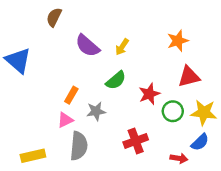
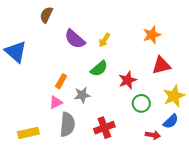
green circle: (173, 111) -> (141, 103), moved
yellow star: (204, 112) -> (174, 96), turned -30
red cross: (136, 141) -> (104, 128), moved

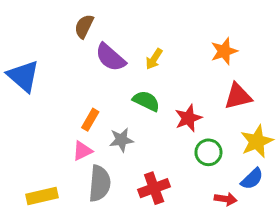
brown semicircle: (46, 15) -> (84, 26), moved
green semicircle: (99, 69) -> (146, 101), turned -114

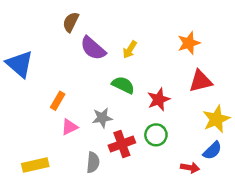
orange rectangle: (90, 120) -> (58, 101), moved
green circle: (208, 152) -> (156, 135), moved
gray semicircle: (100, 183) -> (93, 162), moved, size x0.7
red cross: (154, 188) -> (122, 144), moved

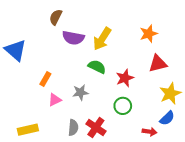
purple semicircle: (93, 48) -> (73, 38), turned -30
yellow arrow: (130, 50) -> (102, 39), size x1.6
red cross: (122, 144) -> (96, 128), moved, turned -36

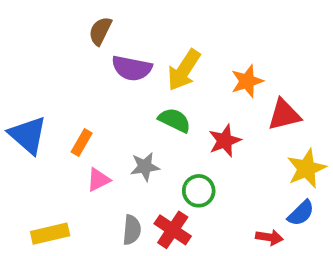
orange star: (149, 34) -> (247, 81), moved
blue triangle: (15, 50) -> (28, 135), moved
green circle: (123, 106) -> (199, 191), moved

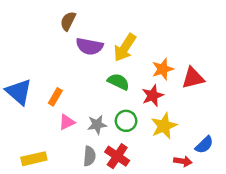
orange star: (247, 81) -> (163, 69), moved
gray star: (145, 167) -> (97, 125), moved
yellow star: (306, 169) -> (164, 126), moved
green circle: (199, 191) -> (126, 121), moved

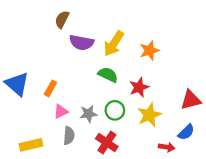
orange star: (163, 69) -> (149, 51), moved
red triangle: (193, 78) -> (191, 100), moved
gray semicircle: (89, 156) -> (69, 136), moved

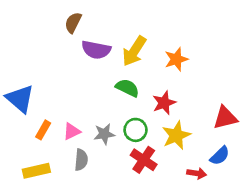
orange rectangle: (50, 88) -> (43, 130), moved
red cross: (107, 143) -> (144, 160), moved

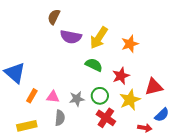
red triangle: (225, 118) -> (154, 87), moved
pink triangle: (72, 131) -> (53, 97), turned 32

